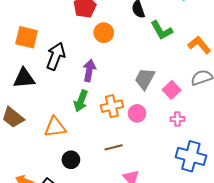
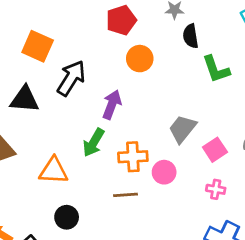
brown line: (114, 147) -> (126, 195), moved

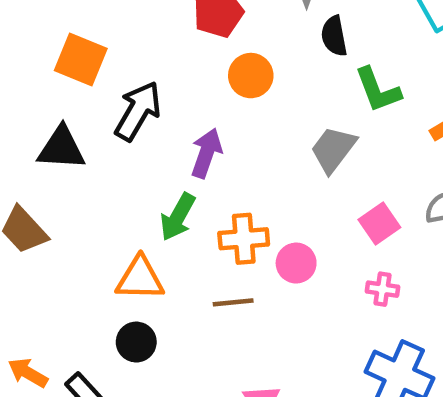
gray trapezoid: (182, 129) -> (333, 149), moved
orange triangle: (54, 171) -> (140, 279), moved

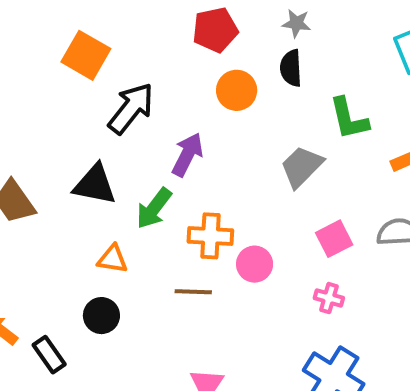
black semicircle: (334, 36) -> (291, 68), moved
black triangle: (61, 148) -> (95, 185), moved
orange triangle: (140, 279) -> (113, 259), size x0.7

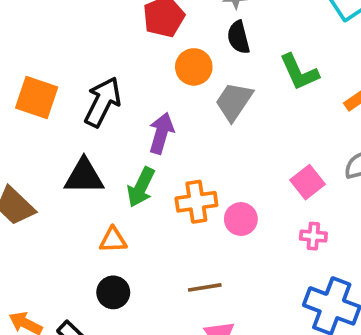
orange square: (86, 55) -> (37, 97), moved
gray trapezoid: (302, 167) -> (234, 101), moved
brown line: (193, 292) -> (205, 287), moved

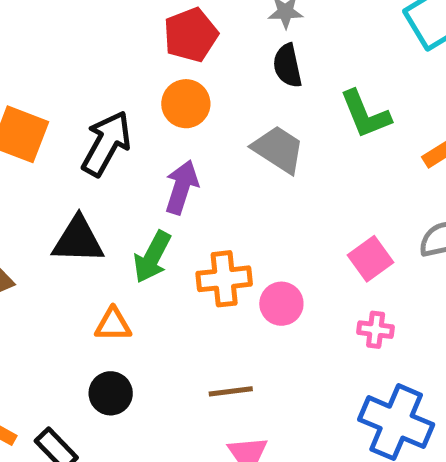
orange circle: (194, 67) -> (186, 104), moved
gray trapezoid: (234, 101) -> (278, 149), turned 87

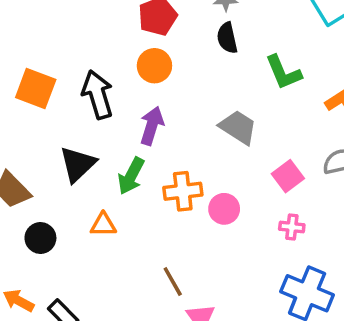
black arrow: (106, 143) -> (98, 95), turned -45
gray trapezoid: (278, 149) -> (238, 127), moved
black triangle: (78, 240) -> (78, 164), turned -45
brown line: (231, 391) -> (173, 282), moved, turned 68
black circle: (111, 393) -> (40, 238), moved

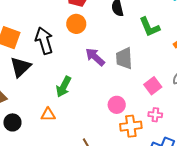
purple arrow: (152, 126) -> (95, 57), moved, turned -65
gray trapezoid: (238, 127) -> (124, 58), turned -125
black triangle: (78, 164) -> (21, 67), moved
orange cross: (183, 191) -> (131, 126), moved

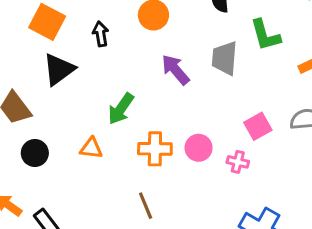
black arrow: (44, 41) -> (101, 34), size x0.6
gray trapezoid: (124, 58) -> (225, 58), moved
pink cross: (155, 115) -> (238, 162), moved
orange cross: (131, 126) -> (155, 149), moved

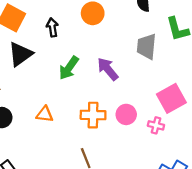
purple arrow: (175, 70) -> (108, 69), moved
green arrow: (121, 109) -> (69, 68), moved
pink square: (258, 126) -> (171, 98), size x1.4

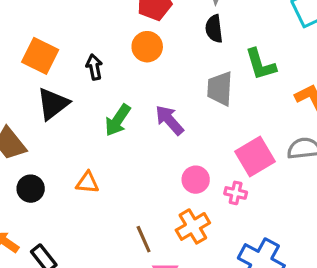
orange cross: (93, 115) -> (193, 226), moved, turned -30

